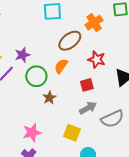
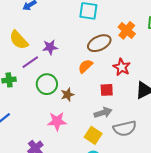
orange cross: (94, 23) -> (127, 30), turned -30
green circle: (36, 76) -> (47, 84), moved
pink star: (32, 133) -> (57, 121), moved
yellow square: (72, 133) -> (93, 135), moved

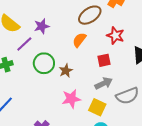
pink star: (57, 121) -> (71, 99), moved

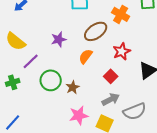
purple star: (42, 26) -> (59, 39), moved
red star: (115, 36) -> (122, 51), turned 30
red square: (104, 60) -> (111, 76), turned -32

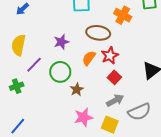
brown ellipse: (96, 31) -> (98, 33), turned 45
yellow semicircle: (16, 41) -> (18, 45), turned 65
red star: (122, 51) -> (110, 56), moved
green circle: (51, 80) -> (60, 72), moved

